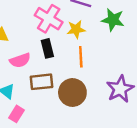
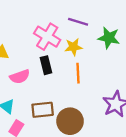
brown rectangle: (41, 82) -> (43, 110), moved
brown circle: (72, 93) -> (70, 121), moved

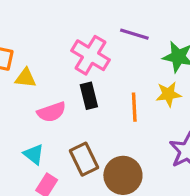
yellow star: (73, 47) -> (168, 94), moved
brown rectangle: (43, 110) -> (84, 159), turned 70

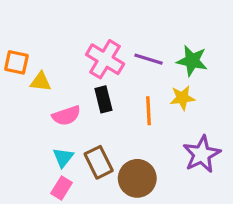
purple line: (134, 34) -> (149, 59), moved
cyan triangle: (34, 154) -> (63, 157), moved, turned 30

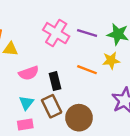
black rectangle: (103, 99) -> (55, 81), moved
orange line: (149, 111) -> (87, 70), turned -66
pink rectangle: (62, 188) -> (25, 125), turned 49

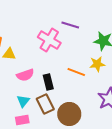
purple line: (87, 33) -> (70, 25), moved

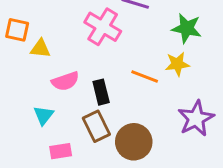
cyan triangle: (23, 101) -> (44, 115), moved

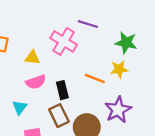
yellow triangle: (40, 48) -> (32, 58), moved
purple star: (196, 118) -> (118, 110), moved

